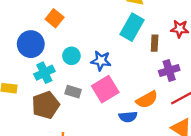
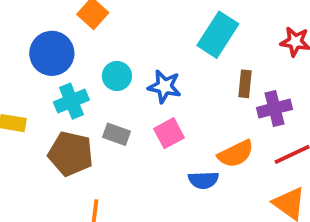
brown rectangle: (155, 43) -> (245, 84), moved
pink square: (105, 89) -> (169, 133), size x0.7
brown pentagon: (46, 105) -> (71, 154), turned 30

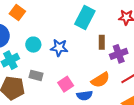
pink square: (169, 133) -> (66, 84), moved

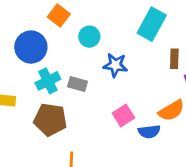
cyan circle: (33, 45) -> (89, 37), moved
gray rectangle: (36, 75) -> (78, 84), moved

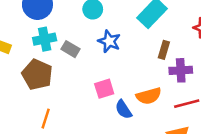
blue semicircle: (149, 132) -> (124, 109), turned 48

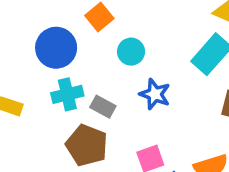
brown pentagon: (37, 75) -> (87, 145), moved

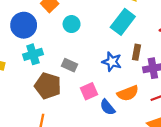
blue star: (155, 94) -> (112, 62), moved
gray rectangle: (103, 107) -> (69, 65), moved

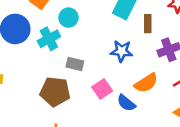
brown rectangle: (137, 52) -> (148, 24), moved
cyan cross: (33, 54) -> (49, 39), moved

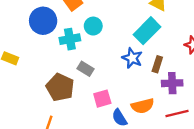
brown rectangle: (148, 24) -> (157, 64), moved
blue star: (122, 51) -> (132, 58), moved

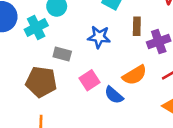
blue star: (132, 58) -> (99, 37), moved

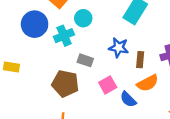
brown rectangle: (137, 26) -> (140, 60), moved

